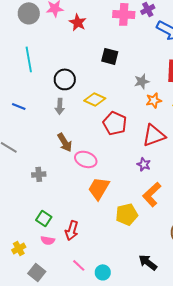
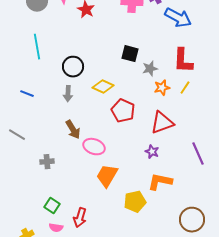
black square: (110, 56) -> (130, 54), moved
orange L-shape: (152, 194) -> (160, 182), turned 55

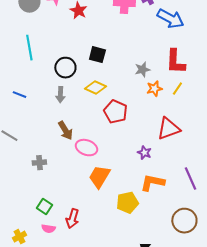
black square: (130, 54) -> (97, 55), moved
red triangle: (162, 123) -> (168, 129), moved
purple line: (198, 154) -> (190, 179), moved

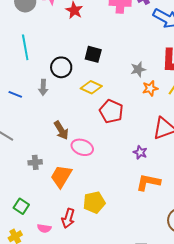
gray arrow: (60, 95) -> (43, 87), moved
orange trapezoid: (99, 177) -> (61, 176), moved
yellow pentagon: (127, 203) -> (94, 202), moved
green square: (44, 207) -> (21, 206), moved

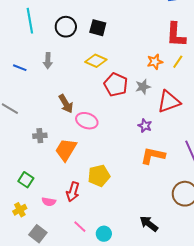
black circle: (61, 67) -> (66, 27), moved
gray star: (138, 69) -> (143, 87), moved

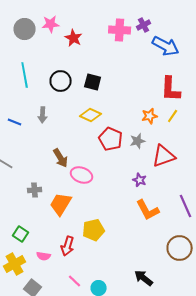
orange L-shape: (153, 156) -> (148, 210), turned -130
yellow cross: (20, 210) -> (15, 264), size x1.5

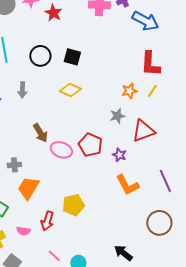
red pentagon: (111, 139) -> (90, 145), moved
orange trapezoid: (61, 204) -> (28, 188), moved

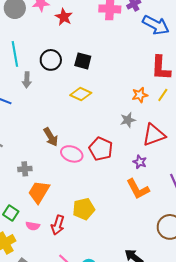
gray arrow: (22, 90) -> (27, 80), moved
purple star: (119, 155) -> (140, 162), moved
pink semicircle: (23, 231) -> (33, 226), moved

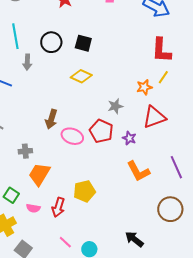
orange star: (140, 95) -> (144, 87), moved
gray star: (128, 120) -> (115, 106), moved
brown arrow: (51, 137) -> (51, 119), turned 48
purple star: (140, 162) -> (129, 138), moved

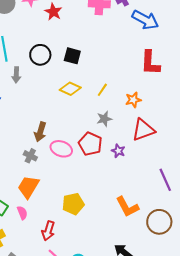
yellow line: (163, 77) -> (102, 90), moved
gray cross: (25, 151) -> (30, 156), moved, turned 32
orange L-shape: (138, 171) -> (127, 207), moved
red arrow: (58, 207) -> (48, 231), moved
pink semicircle: (33, 208) -> (22, 213), moved, turned -120

